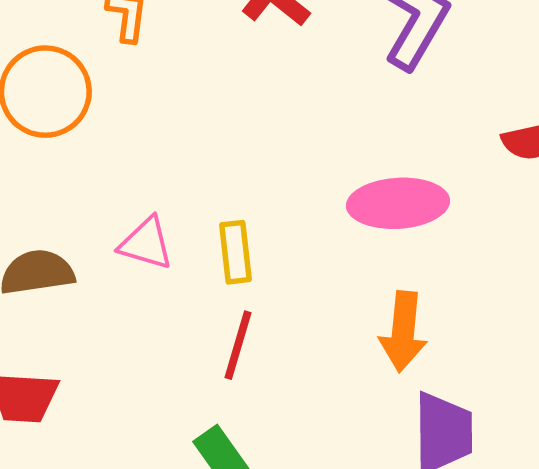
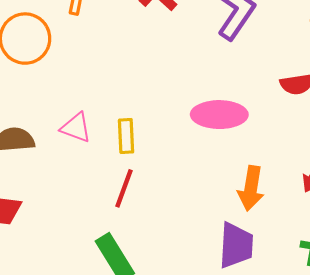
orange arrow: (403, 332) -> (251, 188), moved

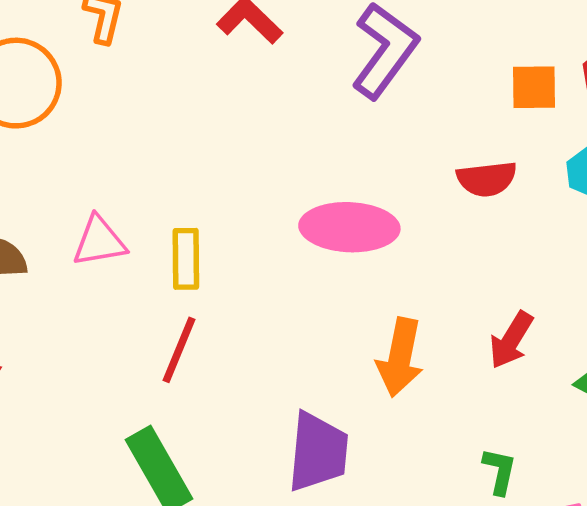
pink triangle: (76, 128) -> (99, 241), turned -32
purple trapezoid: (236, 245) -> (318, 452), moved

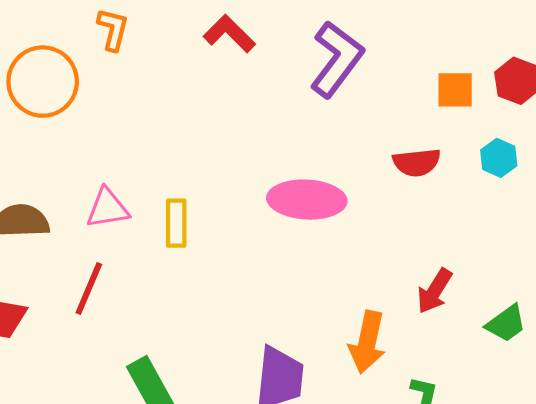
red line: (179, 350) -> (89, 288), moved
orange arrow: (400, 357) -> (367, 342), moved

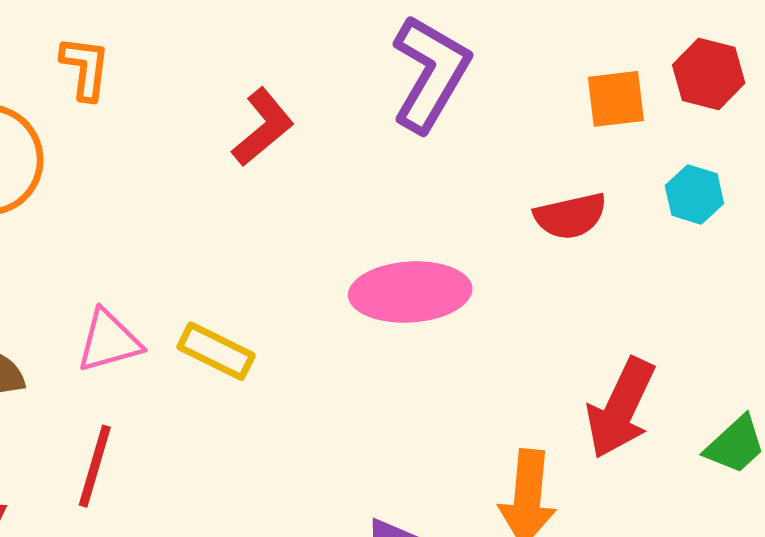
red L-shape: (229, 34) -> (263, 127), moved, turned 102
yellow rectangle: (176, 223) -> (216, 351), turned -57
red arrow: (435, 291) -> (621, 408), size x1.4

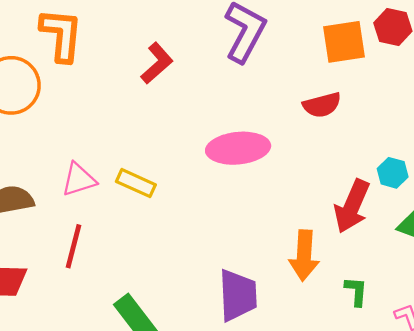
orange L-shape: (85, 68) -> (61, 35), size x1.6
orange square: (616, 99) -> (344, 42), size x1.4
cyan hexagon: (694, 195) -> (393, 173), moved

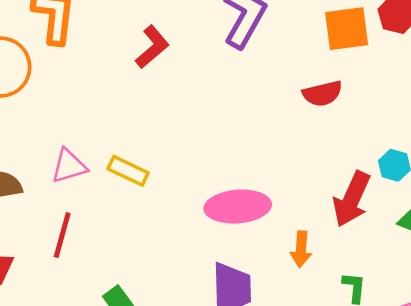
pink ellipse: (238, 148) -> (238, 207), moved
orange arrow: (304, 255) -> (301, 249), size x0.7

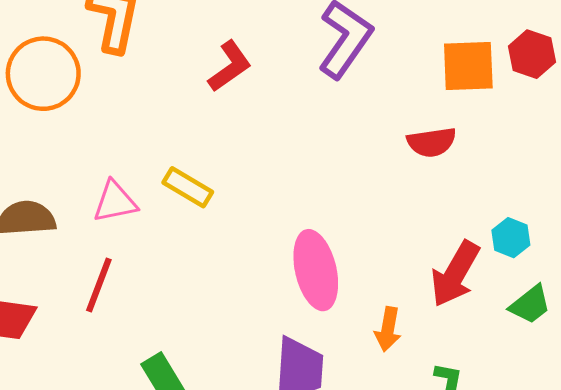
yellow rectangle: (128, 171) -> (188, 187), moved
pink ellipse: (238, 207) -> (316, 270), turned 76

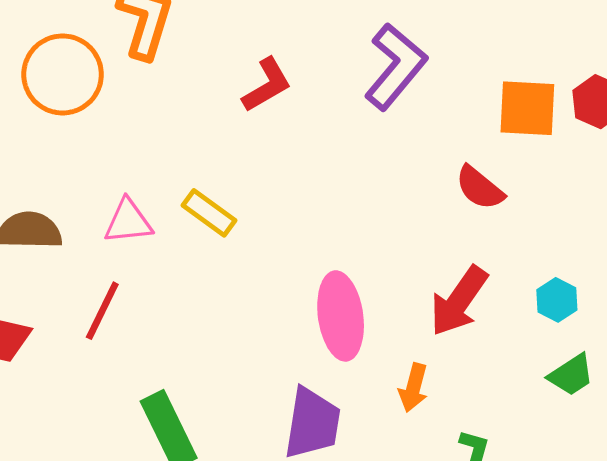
red semicircle: (432, 142) -> (480, 188), turned 42
red arrow: (455, 274) -> (459, 301), moved

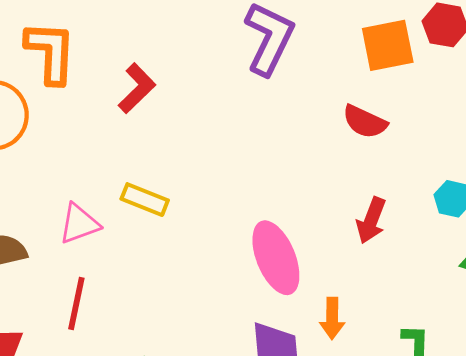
red L-shape: (267, 85) -> (137, 88), moved
red arrow: (459, 301) -> (371, 220), size x0.7
orange arrow: (413, 388) -> (332, 318), moved

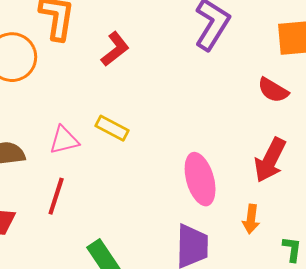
red arrow: (371, 220) -> (270, 160), size x1.4
orange arrow: (332, 318) -> (251, 219), moved

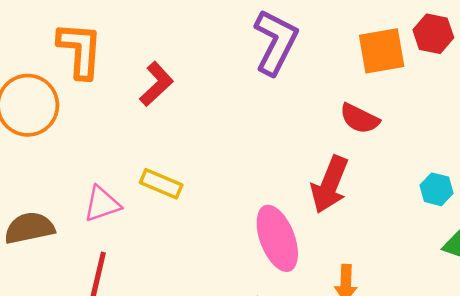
red arrow: (270, 160) -> (330, 184), moved

